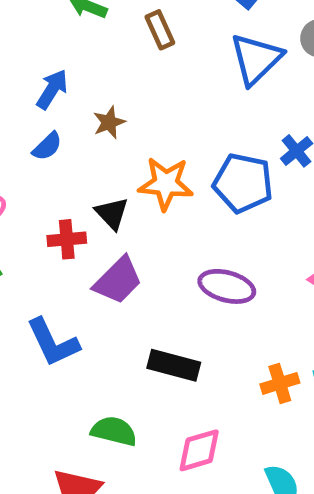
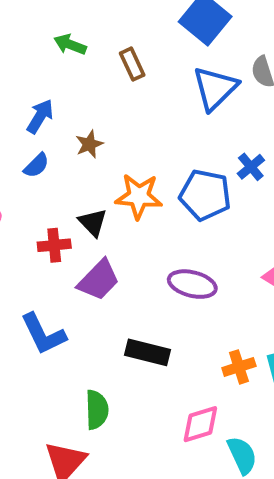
green semicircle: (114, 431) -> (97, 410), turned 75
pink diamond: (199, 450) -> (200, 424), moved

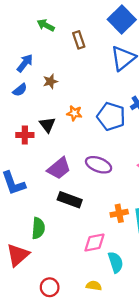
orange star: (139, 196) -> (74, 113), size x0.6
purple trapezoid: (99, 280) -> (59, 168), moved

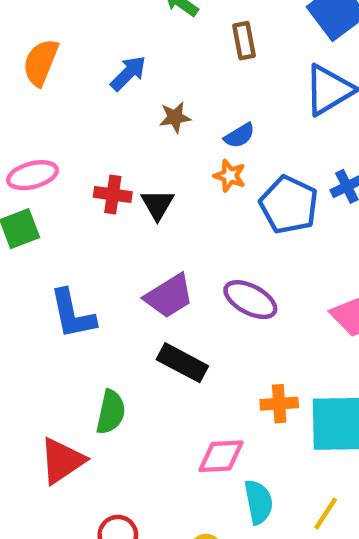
blue semicircle: (20, 90) -> (239, 136), moved
orange star: (74, 113) -> (230, 176), moved
red cross: (25, 135) -> (113, 195), moved

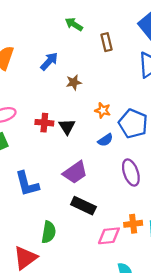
blue semicircle: (239, 136) -> (105, 140), moved
purple ellipse: (250, 300) -> (131, 173), moved, turned 45
pink diamond: (221, 456) -> (109, 236), moved

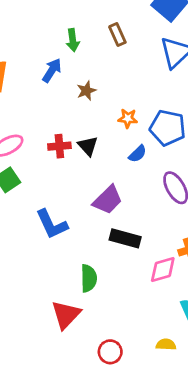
green arrow: (74, 24) -> (73, 40), moved, turned -120

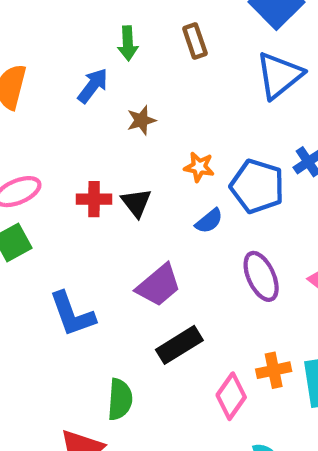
black rectangle: (125, 238) -> (179, 345), turned -52
pink diamond: (163, 270) -> (231, 396), turned -44

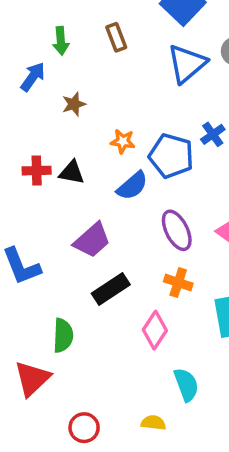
black triangle: (136, 203) -> (72, 172), turned -40
blue semicircle: (209, 221) -> (132, 186), size x1.4
orange cross: (274, 370) -> (178, 283), moved, turned 32

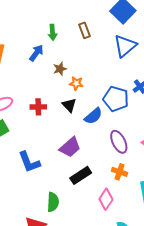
orange star: (123, 141) -> (76, 83), moved
black triangle: (72, 172) -> (69, 105), moved, turned 35

